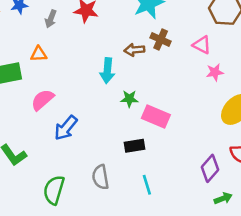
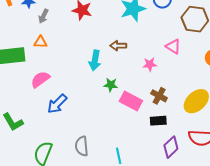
gray arrow: (51, 19) -> (43, 16), moved
brown cross: (161, 40) -> (159, 96), moved
pink star: (215, 72) -> (150, 64), moved
black rectangle: (135, 146) -> (158, 121), moved

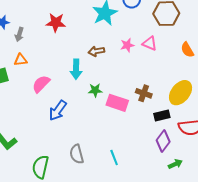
pink star: (150, 64) -> (127, 45), moved
pink semicircle: (40, 79) -> (41, 84), moved
blue arrow: (57, 104) -> (58, 110), moved
black rectangle: (158, 121) -> (162, 116), moved

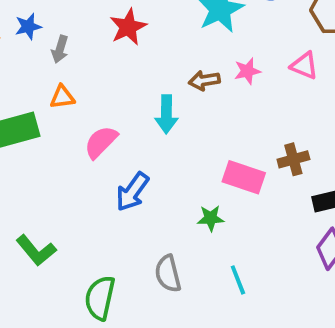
red star: (56, 23) -> (128, 27), turned -30
pink star: (127, 45) -> (247, 71), moved
green star: (95, 90) -> (211, 218), moved
brown cross: (144, 93) -> (293, 159), turned -35

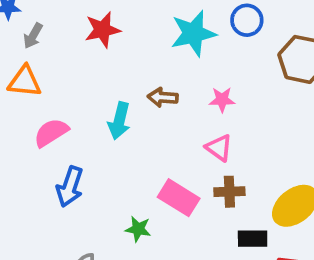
pink triangle: (304, 66) -> (219, 148), moved
pink star: (247, 71) -> (222, 100), moved
orange triangle: (62, 97) -> (25, 81), size x1.4
blue arrow: (132, 192) -> (70, 187), turned -30

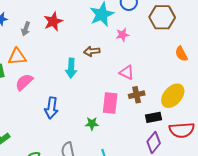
gray arrow: (33, 36) -> (26, 29), moved
pink star: (222, 100) -> (122, 35), moved
pink semicircle: (51, 133) -> (24, 82), moved
pink rectangle: (179, 198) -> (110, 103), turned 75

